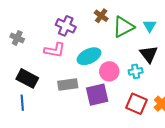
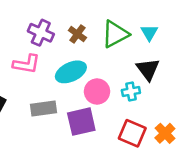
brown cross: (101, 16) -> (77, 34), moved

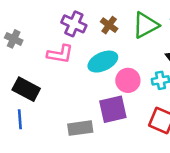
gray rectangle: (43, 108) -> (80, 128), moved

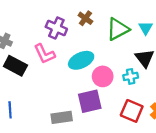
brown cross: (109, 25) -> (85, 18), moved
pink L-shape: (60, 54) -> (44, 54), turned 55
black rectangle: (26, 89) -> (15, 66), moved

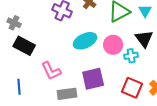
pink L-shape: (44, 54) -> (51, 71), moved
pink circle: (103, 76) -> (113, 45), moved

